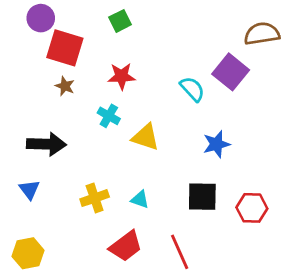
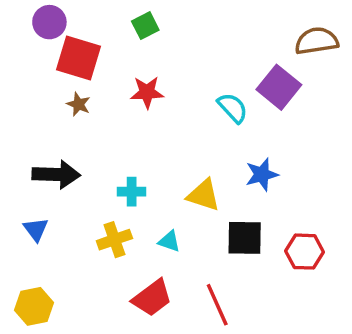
cyan cross: (109, 116) -> (132, 192), moved, turned -30
yellow triangle: (146, 137) -> (204, 195), moved

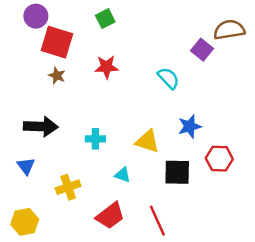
purple square: (279, 87) -> (202, 50), moved, size x0.7
yellow cross: (114, 240) -> (68, 187), moved
red hexagon: (305, 252) -> (219, 159), moved

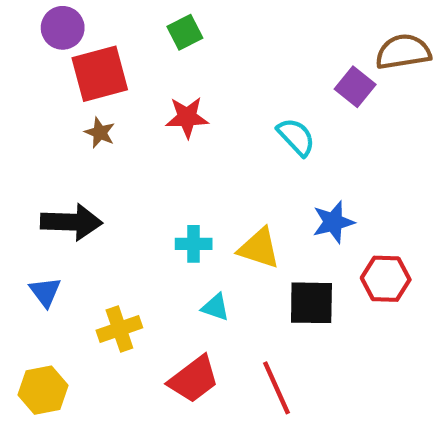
red square: (57, 42) -> (100, 74), turned -32
cyan cross: (95, 139) -> (194, 244), moved

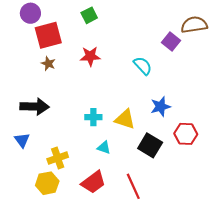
black square: (311, 303) -> (150, 145), turned 30
yellow hexagon: (43, 390) -> (47, 183), moved

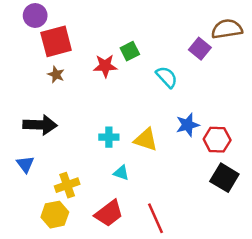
green square: (89, 15) -> (130, 51), moved
red hexagon: (186, 134) -> (217, 140), moved
black square: (150, 145) -> (224, 178), moved

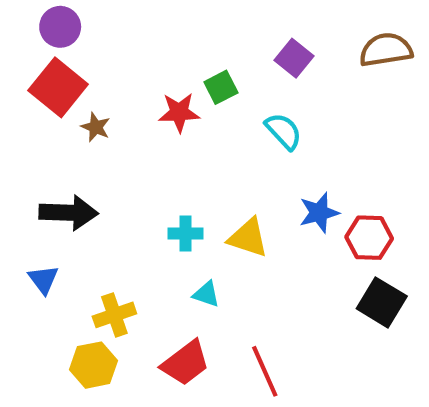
red square: (56, 41) -> (58, 87), moved, turned -36
purple square: (200, 49) -> (294, 58), moved

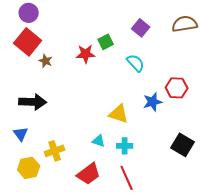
cyan cross: (185, 234) -> (125, 146), moved
red hexagon: (369, 238) -> (177, 88), moved
yellow hexagon: (94, 365) -> (29, 168), moved

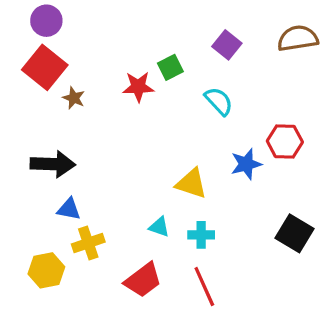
blue triangle: (21, 134) -> (69, 209), moved, turned -42

